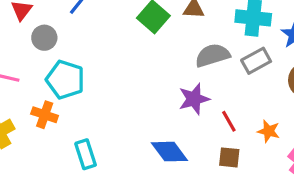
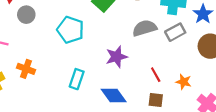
cyan pentagon: (65, 80) -> (70, 30), moved
purple star: (194, 99) -> (117, 57), moved
cyan rectangle: (86, 154) -> (77, 79), moved, turned 36

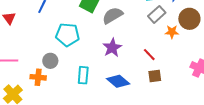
gray circle: (26, 15) -> (50, 61), moved
gray semicircle: (145, 28) -> (113, 15), moved
orange star: (184, 82) -> (172, 32), moved

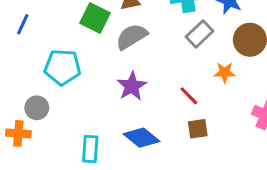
orange star: (172, 32) -> (225, 73), moved
cyan rectangle: (83, 75) -> (90, 149), moved

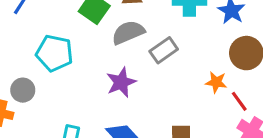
gray rectangle: (199, 34) -> (164, 50), moved
red line: (189, 96) -> (239, 101), moved

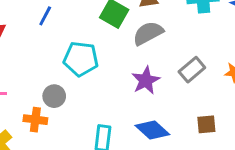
gray rectangle: (164, 50) -> (192, 70), moved

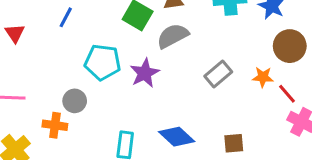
purple star: (146, 80) -> (145, 73), moved
brown square: (206, 124) -> (234, 143), moved

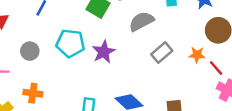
gray semicircle: (173, 36) -> (141, 21), moved
gray circle: (75, 101) -> (30, 51), moved

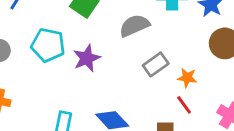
orange star: (197, 55) -> (187, 78), moved
red line: (216, 68) -> (184, 105), moved

